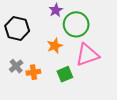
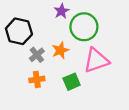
gray cross: (16, 66) -> (37, 55), moved

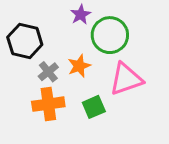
orange cross: (37, 79) -> (48, 104), size x1.5

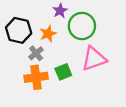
orange star: (79, 66) -> (48, 34), moved
green square: (94, 107) -> (63, 72), moved

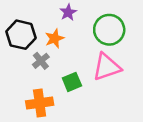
green circle: (82, 26) -> (109, 30), moved
orange cross: (36, 77) -> (40, 103), moved

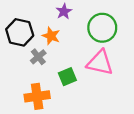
orange star: (55, 38) -> (51, 36), turned -30
pink triangle: (107, 67) -> (100, 63), turned 32

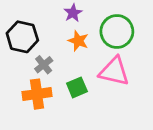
orange star: (51, 36) -> (78, 41), moved
orange cross: (37, 96) -> (37, 94), moved

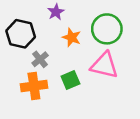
purple star: (73, 13) -> (56, 12), moved

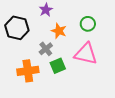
green circle: (107, 29) -> (88, 24), size x0.6
gray cross: (40, 59) -> (46, 49), moved

